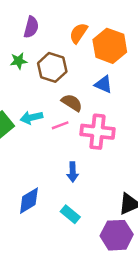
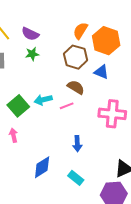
purple semicircle: (31, 27) -> (30, 34), moved, turned 102
brown hexagon: (52, 67) -> (76, 57), moved
pink cross: (97, 132) -> (112, 114), moved

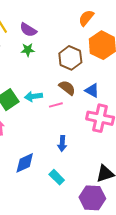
orange semicircle: (80, 31) -> (86, 18), moved
blue triangle: (101, 72) -> (92, 91), moved

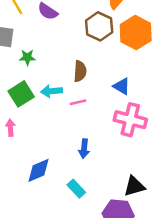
green star: (28, 50) -> (27, 57), moved
brown hexagon: (70, 58) -> (99, 26), moved
brown semicircle: (67, 88) -> (80, 71), moved, turned 54

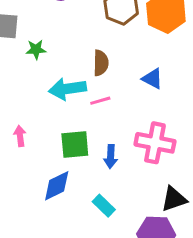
cyan arrow: (51, 91) -> (67, 89), size x1.4
green square: (21, 94) -> (75, 145), moved, turned 30
pink cross: (130, 120) -> (155, 143), moved

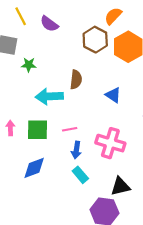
pink line: (100, 101) -> (70, 129), moved
green square: (75, 145) -> (38, 130), moved
cyan rectangle: (104, 206) -> (80, 175), moved

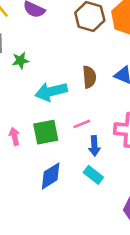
brown semicircle: (76, 80) -> (89, 77), moved
cyan rectangle: (80, 175) -> (93, 175), moved

